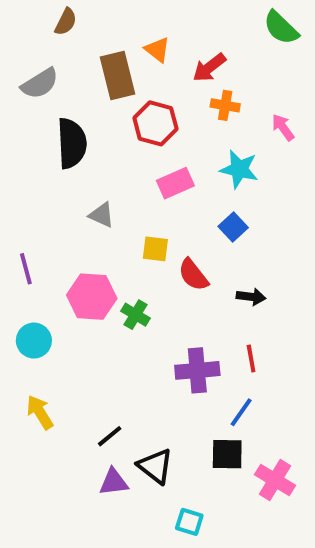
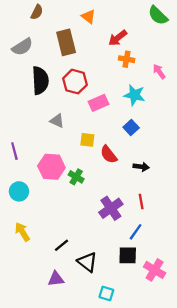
orange triangle: (157, 50) -> (88, 17), moved
red hexagon: (155, 123) -> (75, 82), moved
purple cross: (197, 370) -> (111, 208), turned -30
purple triangle: (114, 482) -> (56, 279), moved

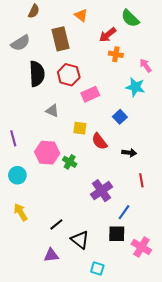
green semicircle: (158, 15) -> (130, 18), moved
cyan star: (134, 95) -> (135, 87), moved
red line: (141, 202) -> (141, 180), moved

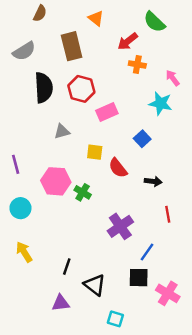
gray triangle: (52, 111) -> (62, 131), turned -40
black line: (56, 224) -> (67, 267), turned -32

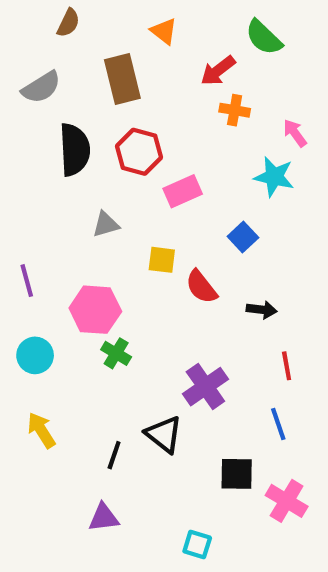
green cross: (83, 192) -> (116, 353), moved
blue line: (147, 252) -> (278, 424), moved, turned -54
black triangle: (95, 285) -> (164, 434), moved

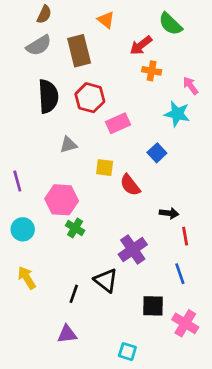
gray semicircle: (41, 87) -> (39, 45), moved
black arrow: (262, 310) -> (169, 213), moved

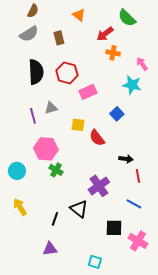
brown rectangle: (79, 51) -> (59, 38), size x0.6
purple line: (17, 181) -> (33, 116), moved
blue line: (180, 274) -> (134, 204), turned -42

